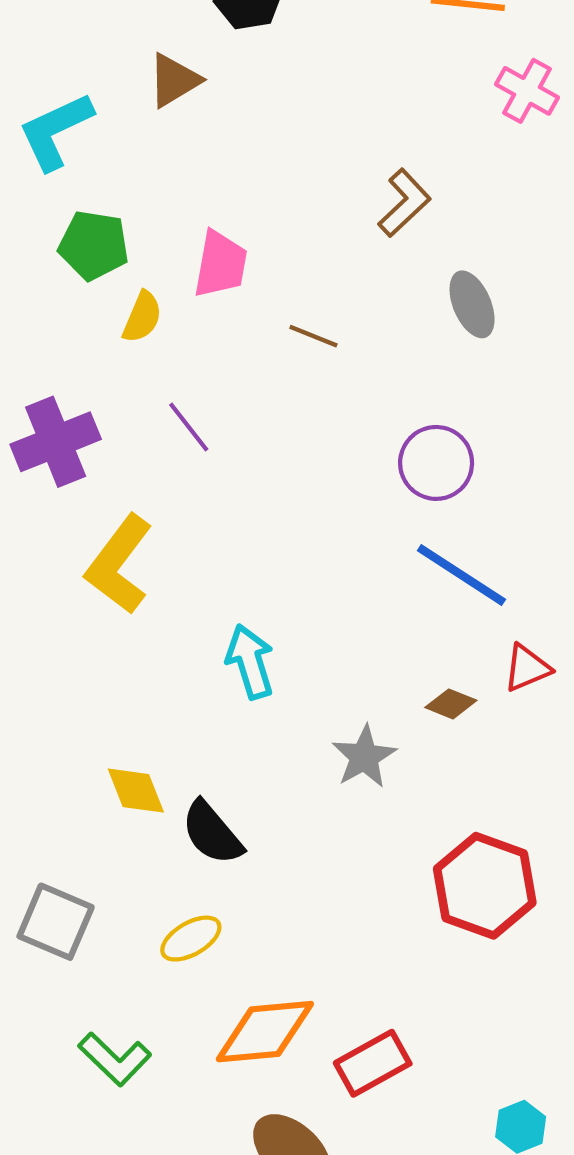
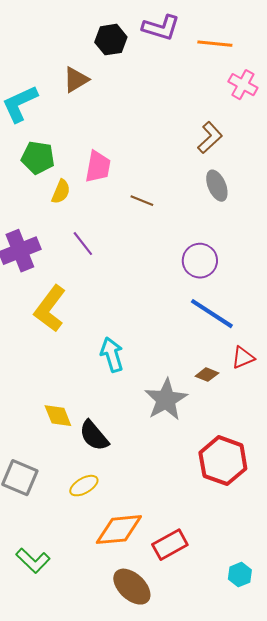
brown L-shape: (404, 203) -> (210, 138), moved
gray star: (364, 757) -> (166, 400), size x1.4
green L-shape: (115, 1059) -> (33, 561), moved

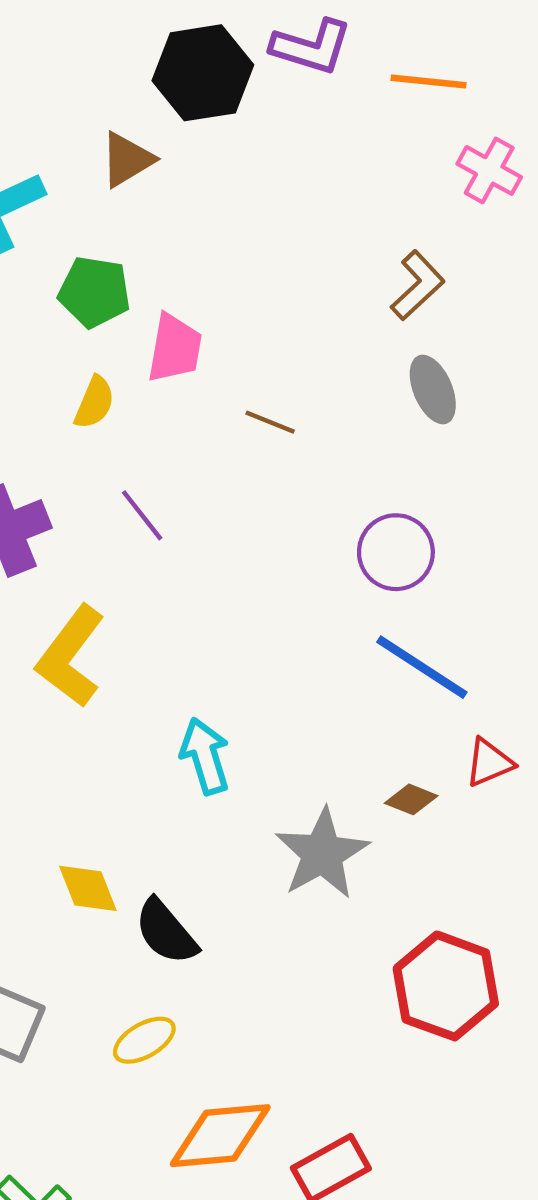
black hexagon: (111, 40) -> (203, 73), size x1.4
green pentagon: (38, 158) -> (94, 292), moved

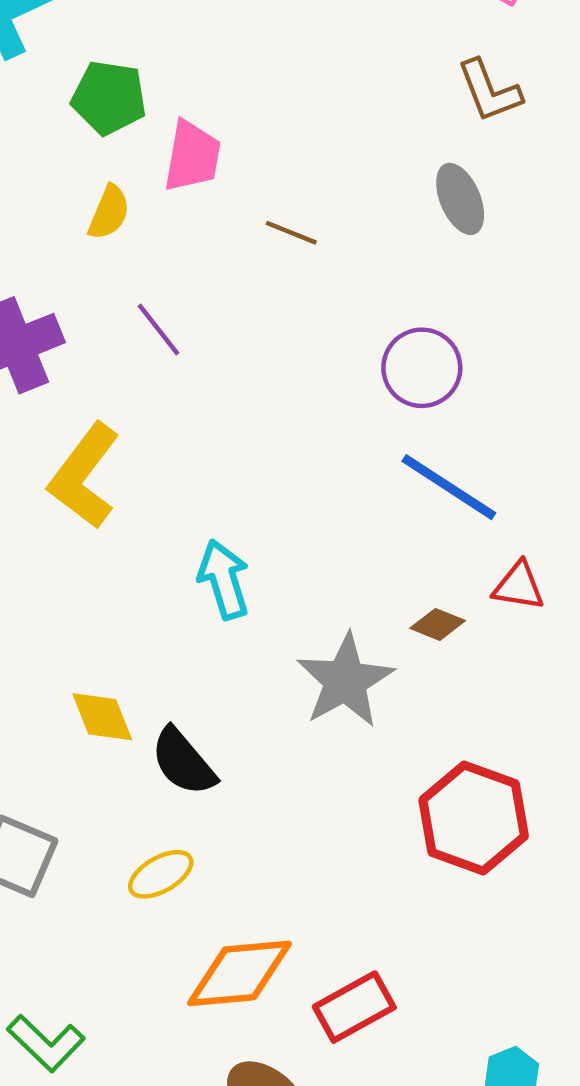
brown L-shape: (418, 285) -> (489, 91), moved, turned 112
red triangle: (489, 763) -> (519, 586), turned 32

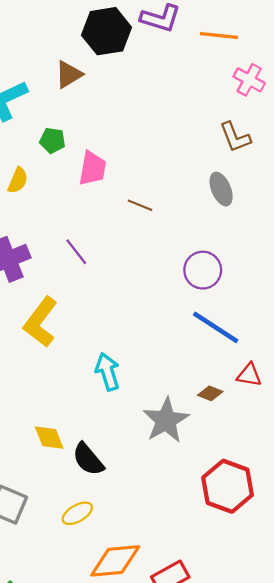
green pentagon: (109, 98) -> (52, 140), size x0.7
yellow semicircle: (109, 212) -> (18, 180), moved

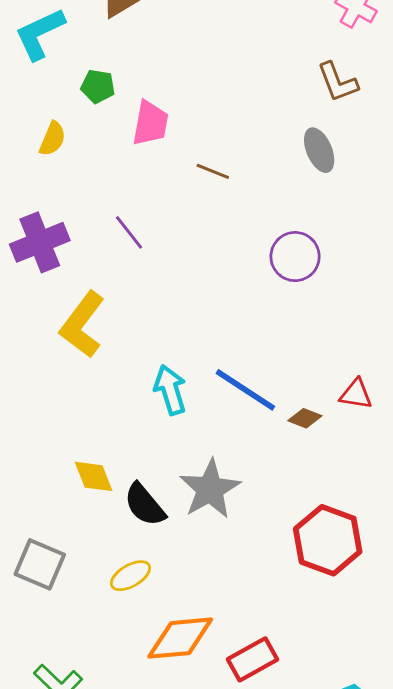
blue line: (216, 327) -> (245, 390), moved
gray star: (166, 420) -> (210, 489), moved

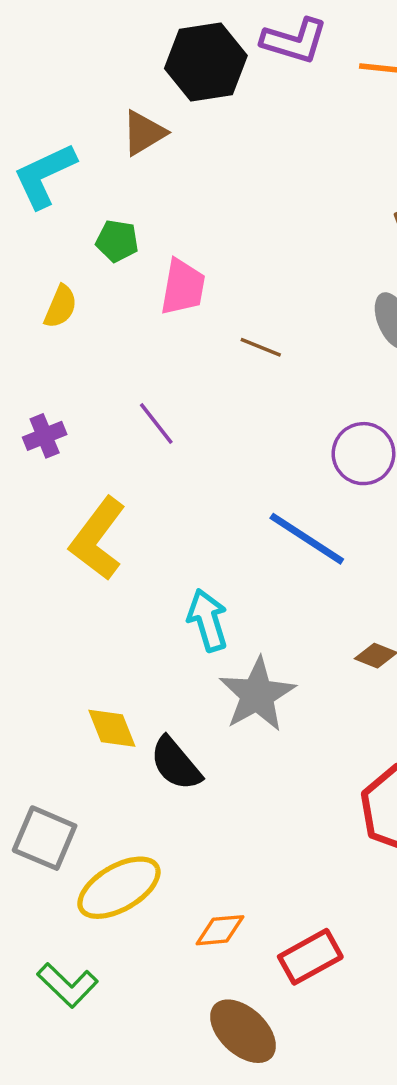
purple cross: (40, 242) -> (45, 436), size x0.6
blue line: (245, 390) -> (307, 539), moved
gray star: (210, 489) -> (257, 695), moved
yellow ellipse: (130, 576) -> (119, 888), moved, size x1.6
orange diamond: (180, 638) -> (220, 930), size x0.6

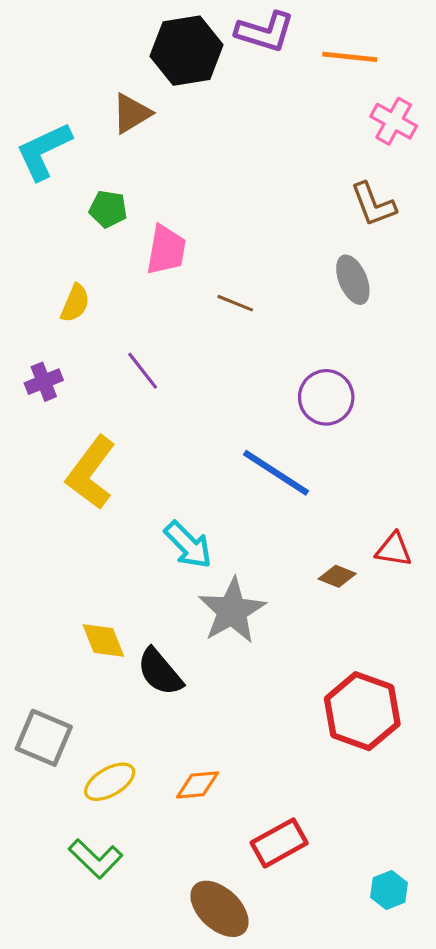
yellow semicircle: (61, 307) -> (75, 303), moved
cyan arrow: (208, 620) -> (188, 545), turned 152
yellow ellipse: (119, 888) -> (110, 782), size x0.7
orange diamond: (220, 930) -> (198, 785), moved
green L-shape: (68, 985) -> (96, 859), moved

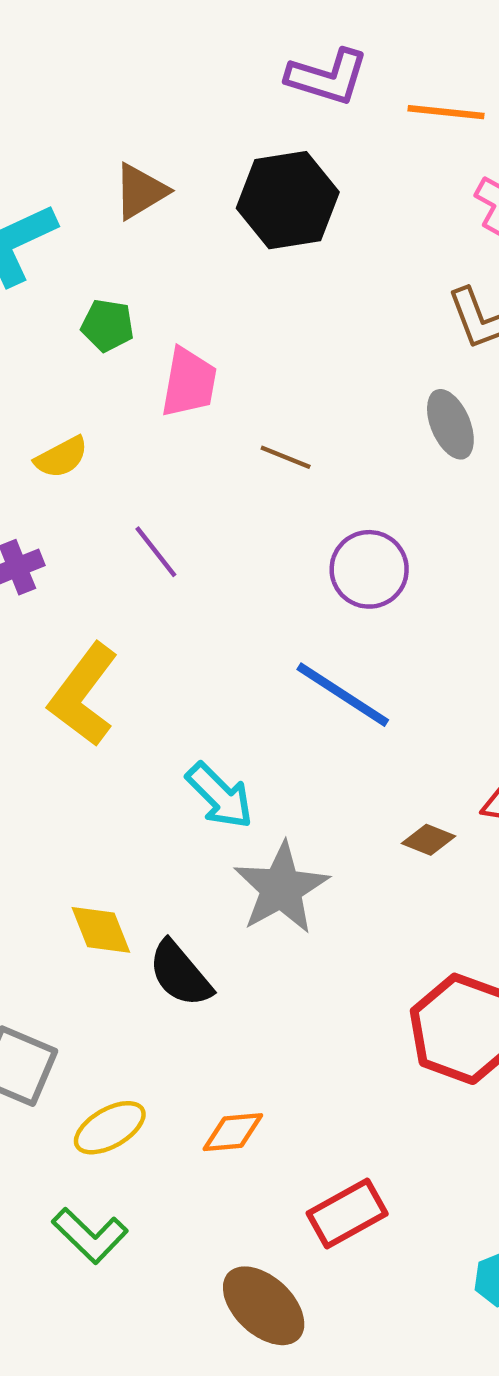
black hexagon: (187, 51) -> (288, 200), moved
yellow semicircle: (75, 303) -> (61, 457), turned 39
purple circle: (326, 397) -> (369, 569), moved

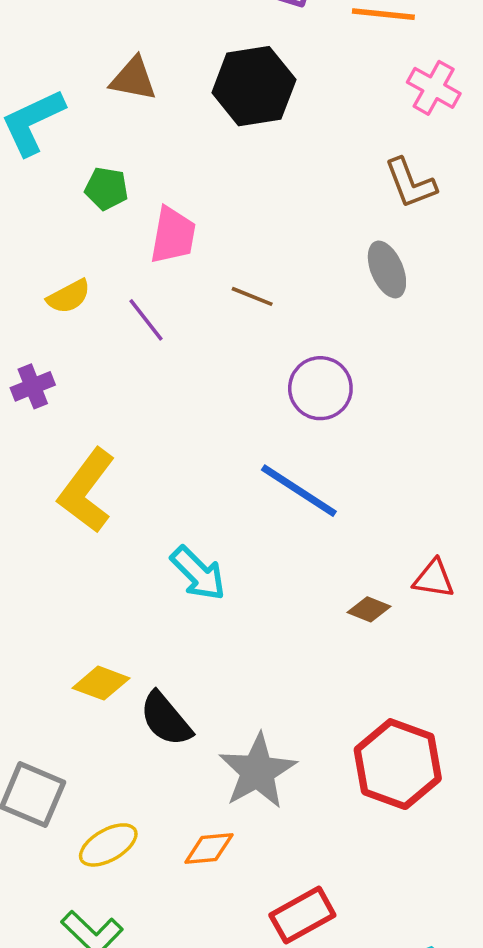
brown triangle: (141, 191) -> (133, 79), turned 42
purple line: (156, 552) -> (146, 320), moved
gray star: (281, 888) -> (257, 771), moved
yellow diamond: (101, 930) -> (101, 683), turned -48

